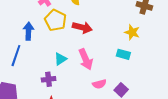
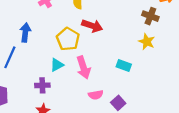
yellow pentagon: (55, 20) -> (68, 39), moved
red arrow: (82, 27) -> (92, 26), moved
yellow star: (132, 32) -> (147, 42), moved

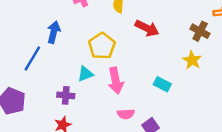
red arrow: (92, 26) -> (147, 28), moved

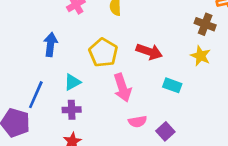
red arrow: (147, 28) -> (149, 52), moved
blue line: (32, 58) -> (36, 95), moved
cyan triangle: (85, 74) -> (72, 82), moved

